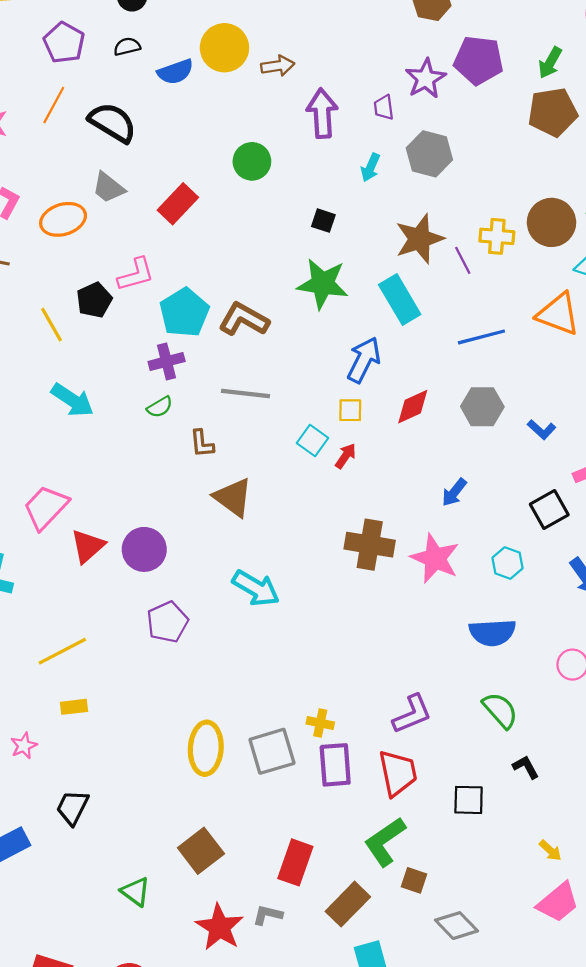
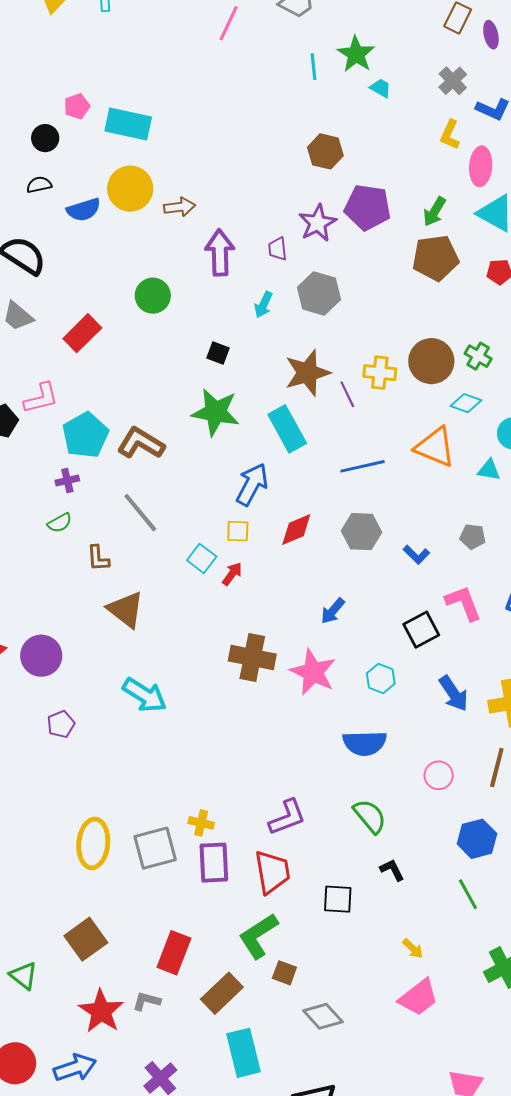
purple cross: (167, 361) -> (67, 480), size x0.7
gray line: (245, 393) -> (140, 513), turned 42
purple pentagon: (167, 622) -> (61, 724), size x0.7

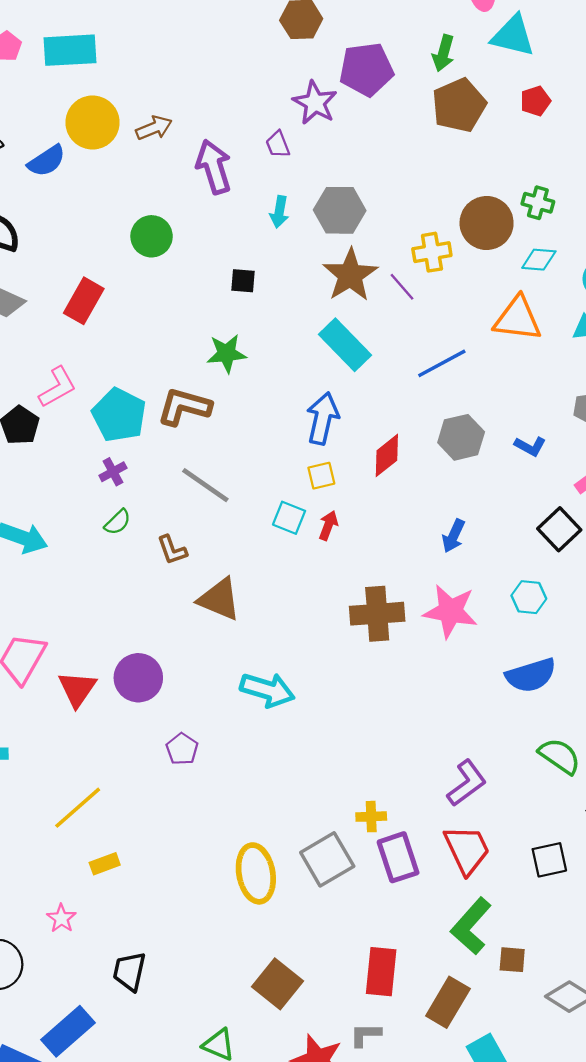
gray hexagon: (319, 294) -> (340, 210), moved
green star: (216, 412) -> (227, 353), moved, size x0.7

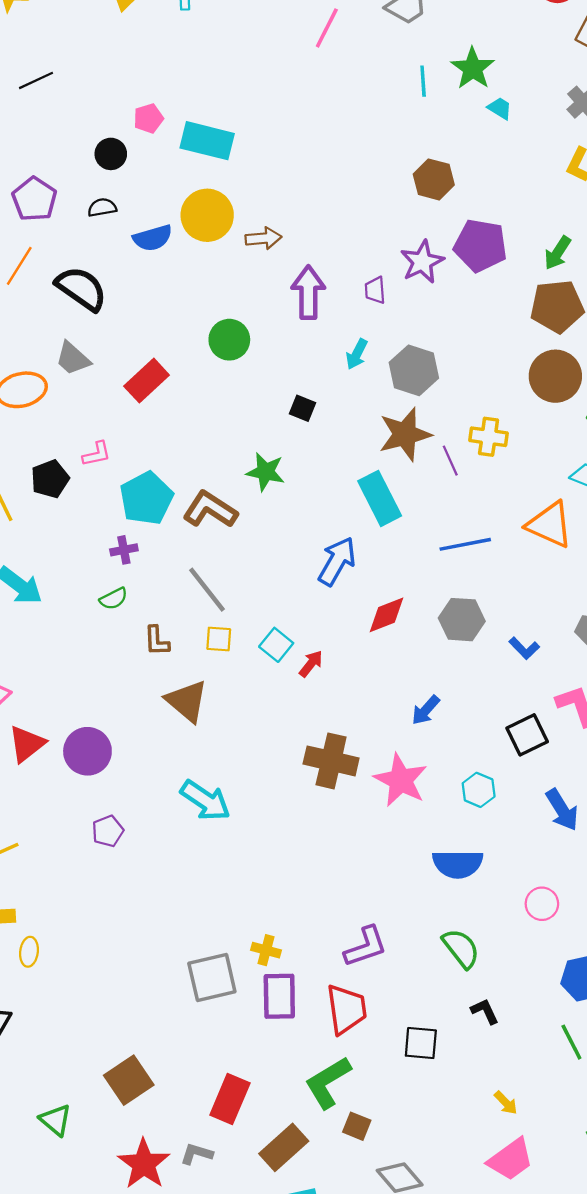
brown circle: (487, 223) -> (555, 376), moved
pink L-shape: (57, 387) -> (97, 454), size x0.7
yellow square: (321, 476) -> (219, 639), moved
yellow ellipse: (256, 873) -> (29, 952), moved, size x0.5

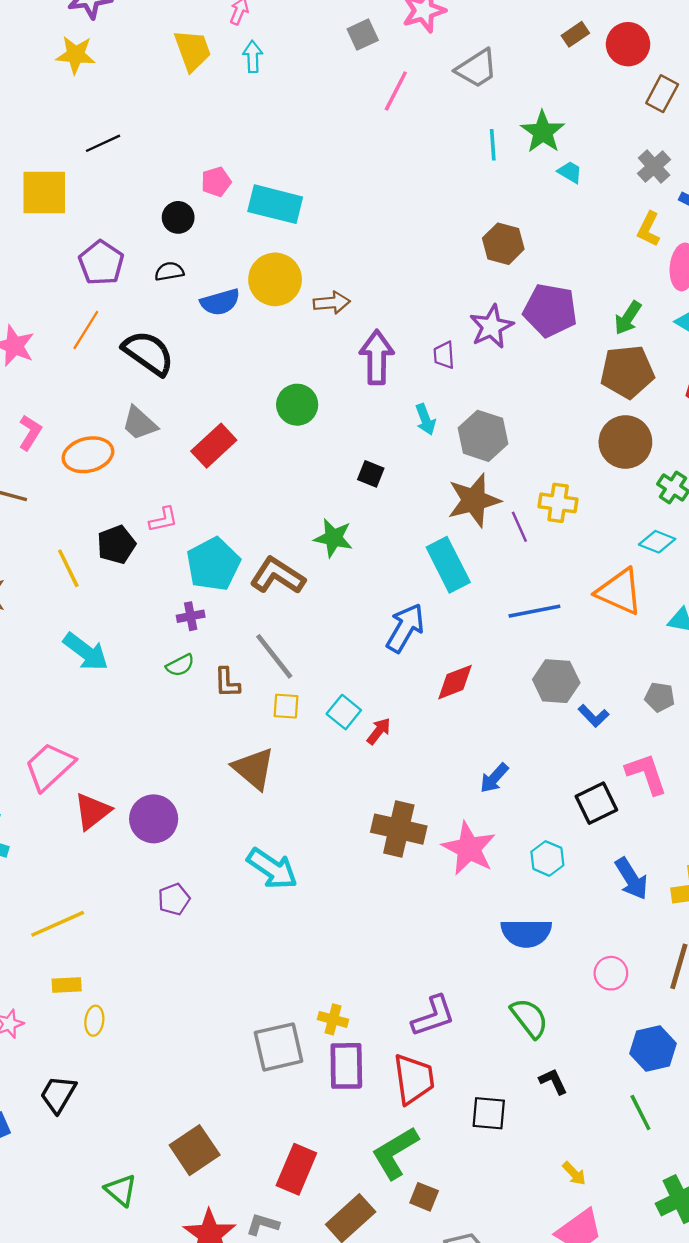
cyan arrow: (357, 354) -> (425, 419), turned -48
gray hexagon: (462, 620) -> (556, 681), moved
brown L-shape: (157, 641) -> (227, 682), moved

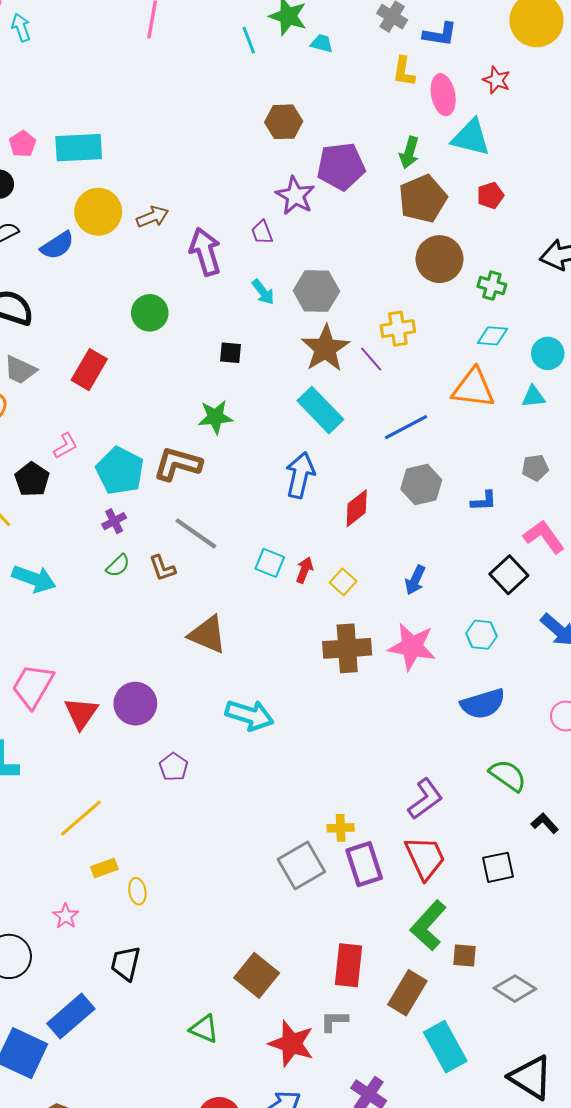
gray hexagon: (556, 681) -> (421, 485), moved
yellow square: (286, 706) -> (343, 582), moved, turned -35
blue L-shape: (593, 716) -> (484, 501), turned -32

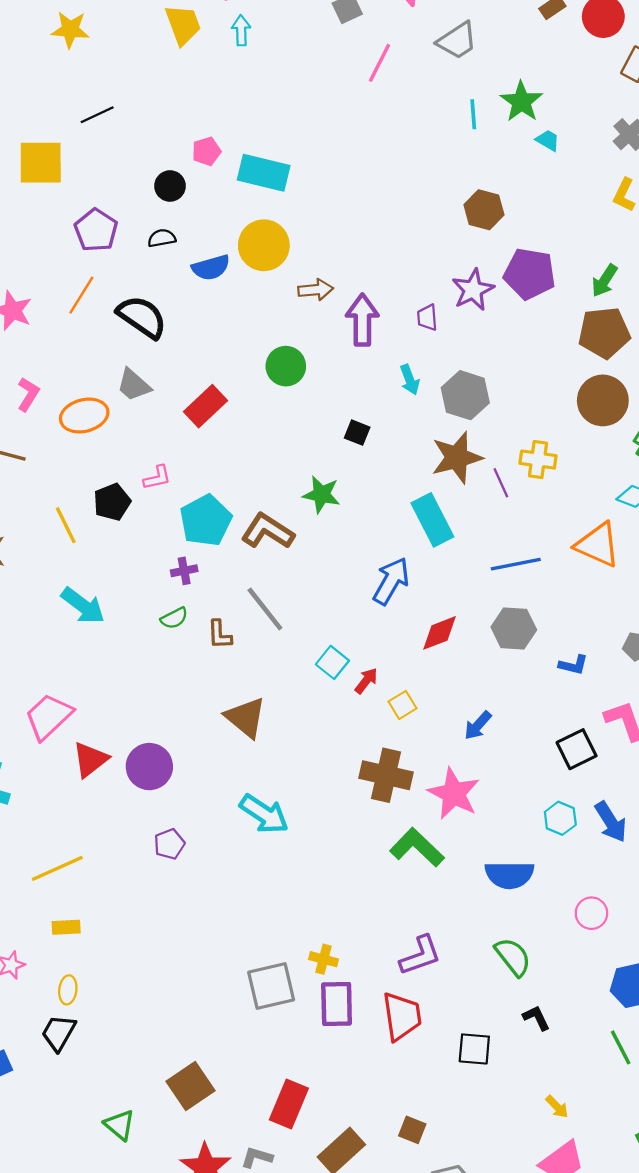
brown arrow: (153, 217) -> (316, 290), moved
cyan hexagon: (482, 635) -> (560, 818), moved
yellow ellipse: (137, 891) -> (68, 990), moved
green L-shape: (428, 925) -> (417, 847), moved, turned 75

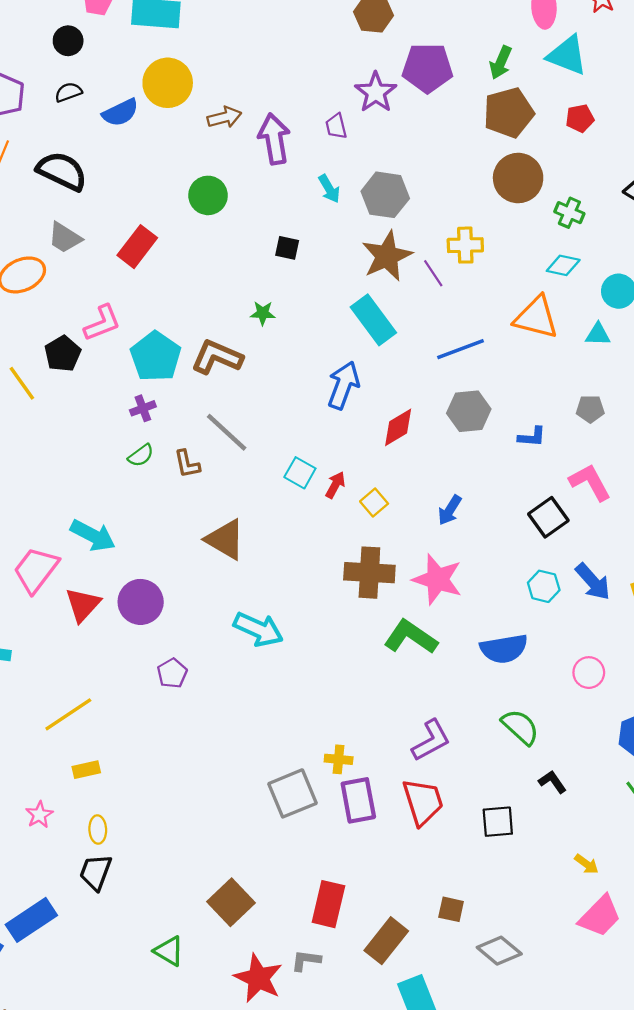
pink L-shape: (157, 478) -> (102, 323), size x1.4
green star: (321, 494) -> (263, 313), size x0.7
cyan arrow: (83, 606) -> (93, 535), moved

